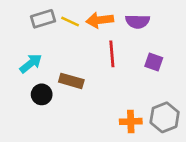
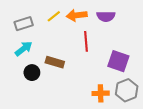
gray rectangle: (43, 19) -> (24, 24), moved
yellow line: (70, 21) -> (54, 16), turned -64
purple square: (154, 62) -> (118, 61), moved, size x1.5

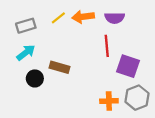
red line: (86, 41) -> (107, 46), moved

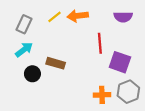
purple semicircle: (115, 18) -> (123, 17), moved
gray rectangle: (26, 26) -> (24, 24), turned -48

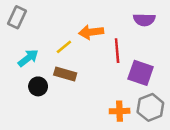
orange arrow: (78, 16) -> (91, 32), moved
yellow line: (55, 17) -> (64, 47), moved
gray rectangle: (24, 24) -> (17, 17), moved

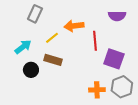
gray rectangle: (17, 17) -> (35, 14), moved

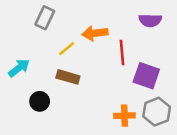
cyan arrow: (23, 47) -> (19, 68), moved
black circle: (31, 70) -> (40, 101), moved

